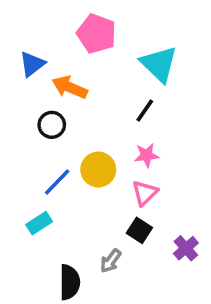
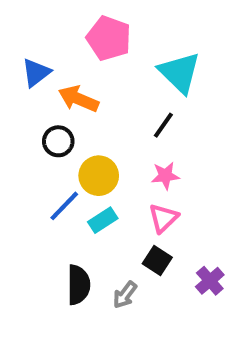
yellow circle: (98, 170) -> (99, 176), moved
cyan rectangle: (39, 223) -> (103, 220), moved
black semicircle: (70, 282) -> (78, 285), moved

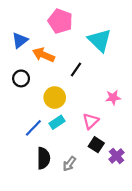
black line: (163, 125) -> (76, 69), moved
black circle: (58, 141) -> (21, 78), moved
pink star: (165, 176) -> (113, 98), moved
blue line: (64, 206) -> (33, 128), moved
black square: (157, 261) -> (96, 145), moved

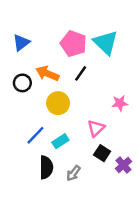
pink pentagon: (60, 21) -> (73, 44), moved
orange arrow: (43, 55) -> (47, 73), moved
cyan rectangle: (57, 122) -> (60, 141), moved

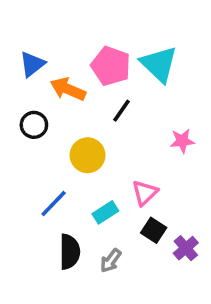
orange arrow: (47, 73) -> (68, 89), moved
pink star: (120, 103) -> (182, 141), moved
cyan rectangle: (60, 141) -> (105, 212), moved

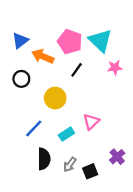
pink star: (182, 141) -> (115, 68), moved
black square: (154, 230) -> (90, 171), moved, turned 35

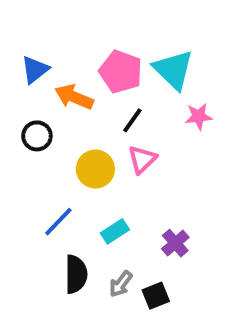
pink triangle: (91, 122) -> (142, 159), moved
purple cross: (117, 157) -> (175, 243), moved

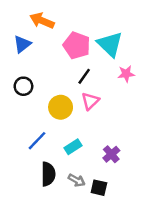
orange arrow: (74, 97) -> (42, 21), moved
gray arrow: (121, 284) -> (77, 180), turned -98
black square: (156, 296) -> (99, 188), turned 35

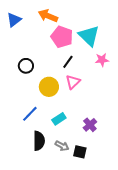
orange arrow: (42, 21) -> (48, 16), moved
blue triangle: (22, 44) -> (14, 20), moved
black circle: (23, 86) -> (26, 66), moved

